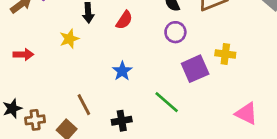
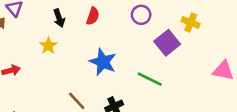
yellow cross: (225, 54) -> (191, 23), turned 30
blue star: (122, 71) -> (103, 62), size x1.5

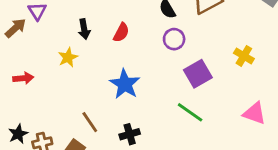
yellow cross: (191, 23) -> (244, 56), moved
green line: (150, 79) -> (190, 112), moved

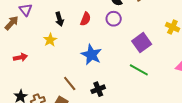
purple circle: (174, 39) -> (114, 19), moved

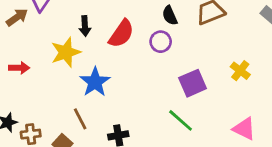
red semicircle: (86, 19) -> (121, 34), size x1.5
yellow star: (50, 40) -> (66, 52), size x1.5
blue star: (91, 55) -> (95, 82), moved

